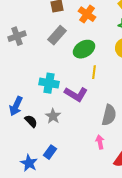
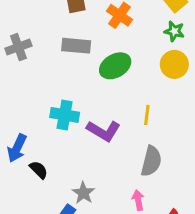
gray rectangle: (57, 35) -> (76, 46), turned 54
yellow line: (94, 72) -> (147, 115), moved
gray star: (53, 116) -> (83, 193), moved

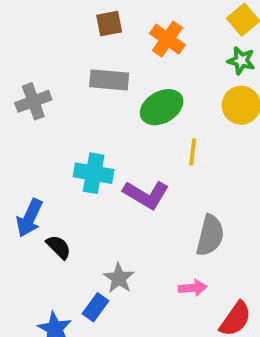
gray cross: (18, 47) -> (33, 101), moved
yellow line: (147, 115) -> (193, 152), moved
pink arrow: (138, 200) -> (193, 288), turned 96

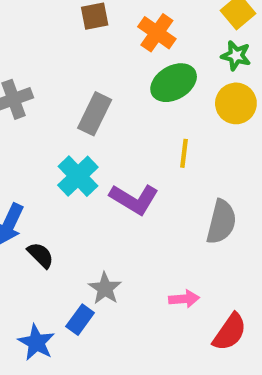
gray rectangle: (109, 80) -> (95, 114), moved, turned -69
green ellipse: (162, 107) -> (174, 83), moved
cyan cross: (94, 173) -> (78, 176), turned 36
gray semicircle: (210, 235) -> (221, 222), moved

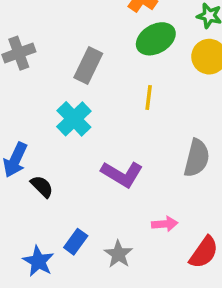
yellow line: (184, 153) -> (149, 98), moved
purple L-shape: (134, 199) -> (122, 174), moved
gray star: (105, 288) -> (118, 254), moved

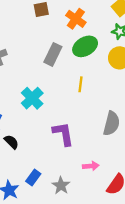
gray rectangle: (88, 66) -> (53, 54), moved
purple L-shape: (122, 174) -> (63, 134), turned -130

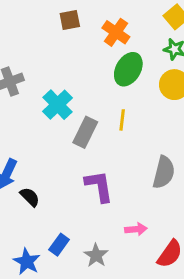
green ellipse: (85, 46) -> (128, 69), turned -30
gray rectangle: (53, 54) -> (85, 132), moved
cyan cross: (32, 98) -> (58, 105), moved

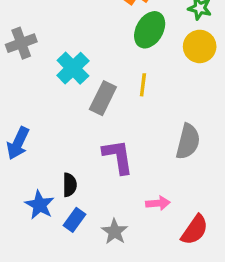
black semicircle: (30, 197) -> (70, 185), moved, turned 45
blue star: (27, 262) -> (40, 205), moved

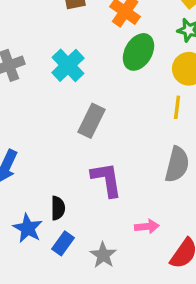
cyan cross: (73, 68) -> (68, 65), moved
yellow line: (143, 85) -> (177, 107), moved

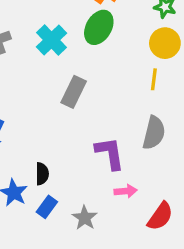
green ellipse: (138, 52) -> (99, 27), moved
purple L-shape: (107, 180) -> (110, 153), moved

